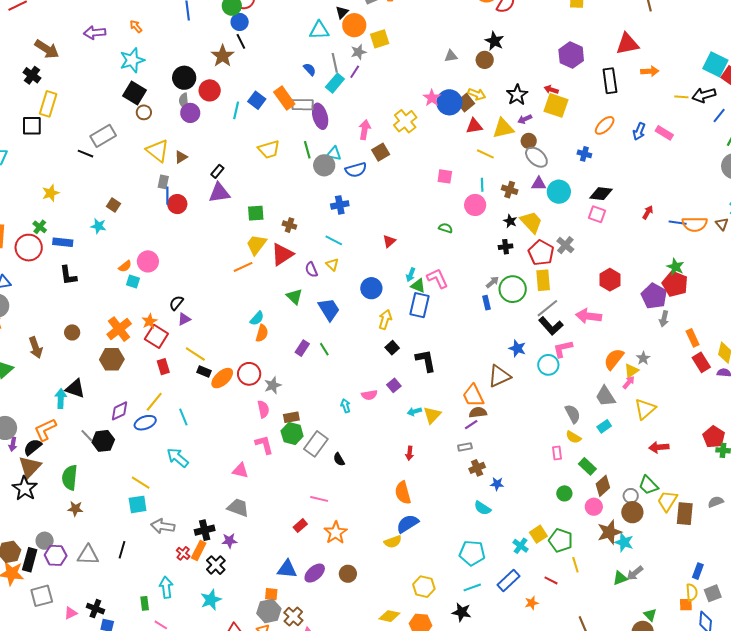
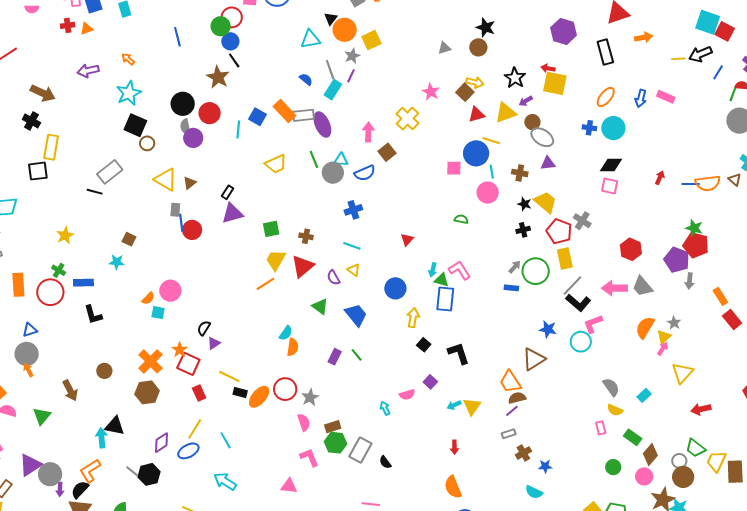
blue circle: (449, 102) -> (476, 153), moved
cyan circle: (559, 192) -> (613, 128), moved
blue rectangle: (486, 303) -> (511, 288), turned -64
gray trapezoid: (605, 396) -> (642, 286), moved

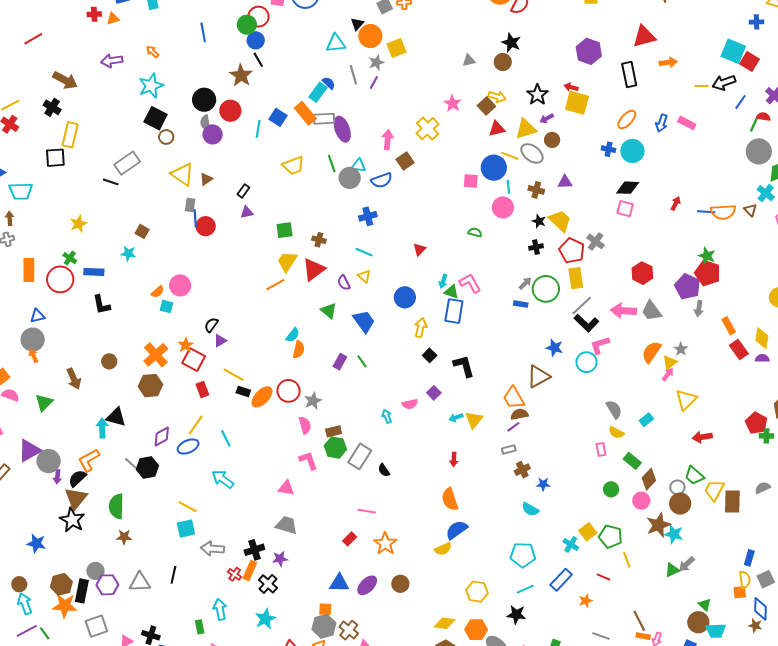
cyan rectangle: (333, 90) -> (318, 92), moved
gray ellipse: (542, 137) -> (532, 153), moved
purple triangle: (232, 213) -> (247, 212), size x0.6

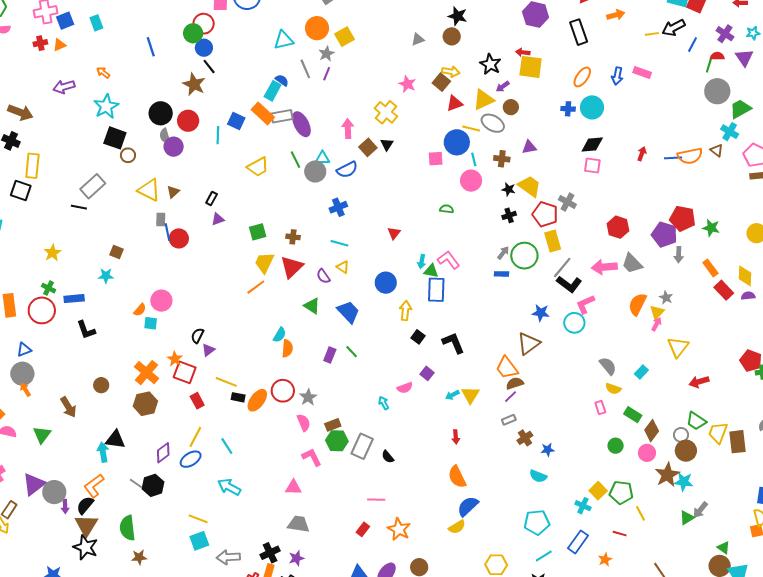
black triangle: (357, 24) -> (387, 144), moved
black square: (55, 158) -> (21, 190), turned 30
green star: (707, 256) -> (711, 228), moved

